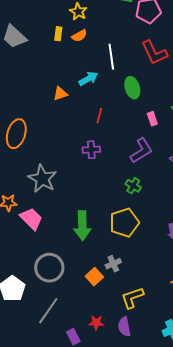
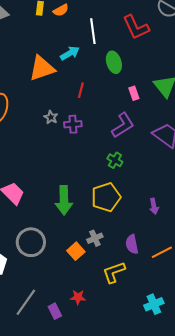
orange triangle: (60, 94) -> (42, 68), size x1.8
gray star: (42, 179) -> (51, 117), moved, size x0.5
gray line: (48, 311) -> (26, 302), moved
purple semicircle: (124, 327) -> (132, 244), moved

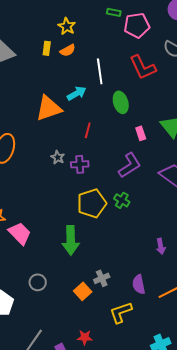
yellow pentagon: (106, 197) -> (92, 203), moved
gray circle: (31, 242) -> (38, 282), size x0.6

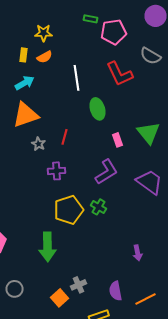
yellow star: (67, 26) -> (44, 33), turned -30
cyan arrow: (77, 93) -> (24, 83), moved
gray star: (58, 157) -> (38, 144), moved

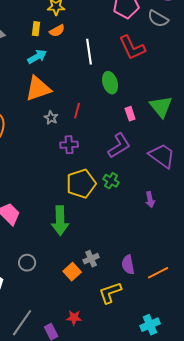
gray semicircle: (150, 56) -> (158, 19), moved
purple arrow: (138, 253) -> (150, 200), moved

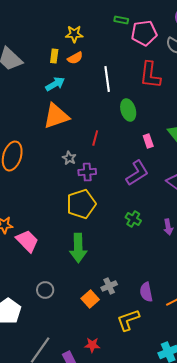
red L-shape: (132, 48) -> (150, 75), turned 32
gray star: (51, 118) -> (69, 158), moved
green cross: (111, 181) -> (133, 219), moved
yellow pentagon: (81, 184) -> (81, 204), moved

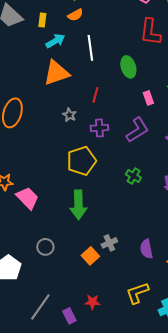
yellow rectangle: (54, 56) -> (42, 20), moved
white line: (107, 79) -> (90, 48), moved
purple cross: (87, 172) -> (99, 128), moved
yellow L-shape: (128, 320) -> (137, 293), moved

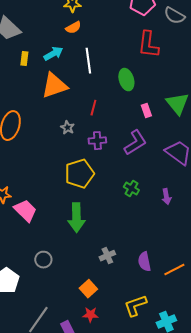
yellow rectangle: (42, 20) -> (24, 59), moved
orange square: (90, 256) -> (88, 289), moved

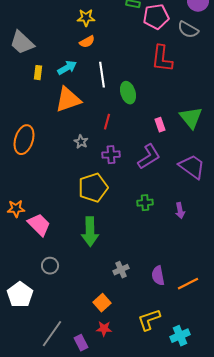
green ellipse: (126, 80) -> (128, 93), moved
green cross: (131, 189) -> (145, 203), turned -35
gray circle: (43, 260) -> (50, 266), moved

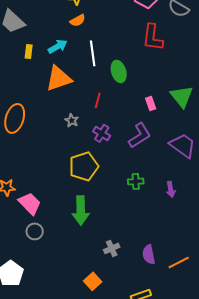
purple cross: (111, 155) -> (102, 133), turned 36
gray circle: (50, 266) -> (35, 231), moved

